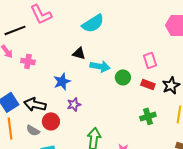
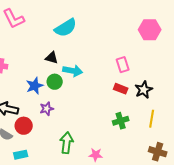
green circle: (123, 77) -> (55, 82), moved

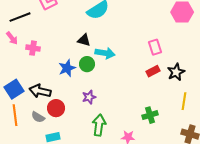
red rectangle: (121, 89) -> (153, 71), turned -48
purple star: (47, 109) -> (89, 97), moved
green cross: (121, 121) -> (150, 115), moved

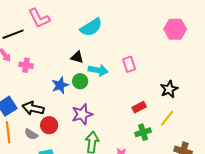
pink rectangle: (155, 47) -> (129, 64), moved
red rectangle: (153, 71) -> (139, 107), moved
purple star: (89, 97) -> (82, 114), size x1.5
yellow line: (184, 101) -> (167, 118), moved, turned 30

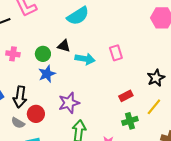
green circle: (80, 81) -> (43, 54), moved
black arrow: (33, 108) -> (20, 97), turned -95

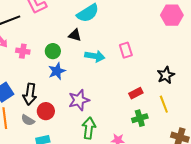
black triangle: (64, 46) -> (75, 35), moved
yellow line: (154, 107) -> (164, 104), turned -60

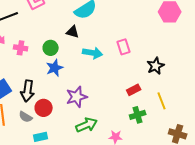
black star: (166, 75) -> (156, 66), moved
green arrow: (89, 128) -> (87, 125), turned 60

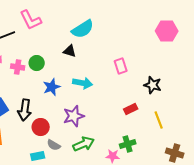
green circle: (51, 48) -> (37, 63), moved
cyan arrow: (93, 53) -> (83, 83), moved
black star: (156, 66) -> (153, 85), turned -30
green cross: (138, 115) -> (128, 144), moved
gray semicircle: (26, 117) -> (54, 145), moved

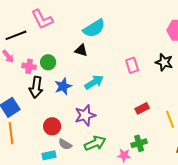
cyan arrow: (83, 83) -> (94, 82), turned -42
black star: (153, 85) -> (164, 62), moved
black arrow: (25, 110) -> (36, 87), moved

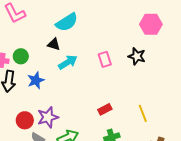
cyan arrow: (94, 82) -> (68, 62), moved
red rectangle: (142, 108) -> (105, 109), moved
purple star: (85, 115) -> (48, 117), moved

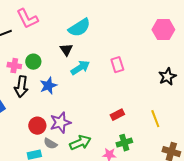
black triangle: (54, 44) -> (66, 50), turned 40
black star: (137, 56) -> (167, 77), moved, turned 30

